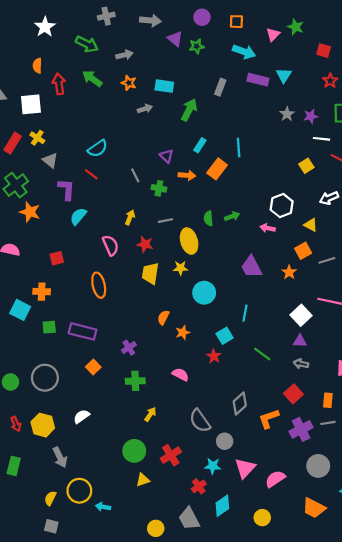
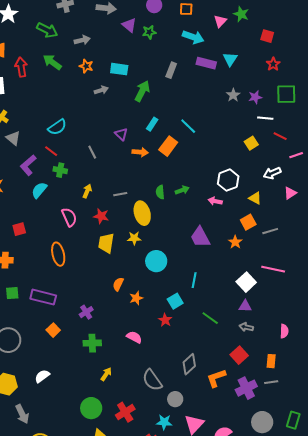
cyan line: (239, 147) -> (188, 126), turned -42
green cross: (159, 188) -> (60, 170), moved
purple L-shape: (66, 189) -> (28, 165), turned -135

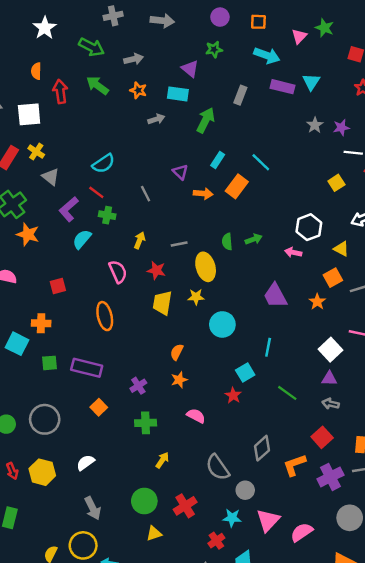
purple triangle: (129, 25) -> (190, 69), moved
orange star: (136, 298) -> (179, 380), moved
gray arrow: (22, 414) -> (93, 508), moved

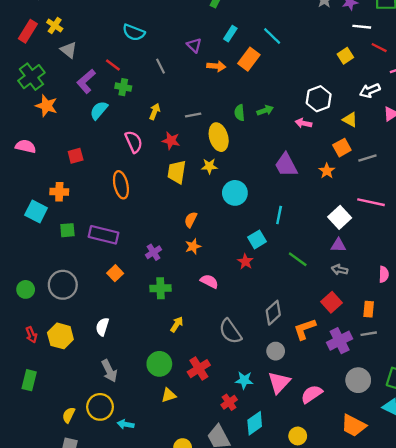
cyan semicircle: (103, 164) -> (134, 32), moved, turned 55
white semicircle: (85, 463) -> (102, 327), turned -36
gray circle: (245, 490) -> (276, 351), moved

